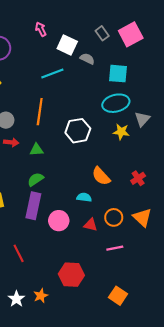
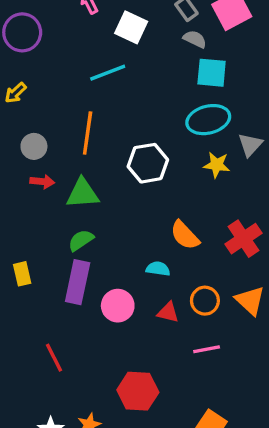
gray semicircle: (87, 59) -> (195, 39), moved
green triangle: (37, 150) -> (83, 193), size x1.5
red cross: (138, 178) -> (243, 239), size x1.5

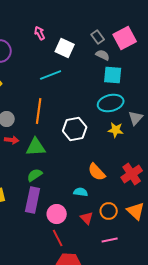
red triangle: (168, 312) -> (87, 218), turned 32
red line: (54, 358) -> (58, 238), moved

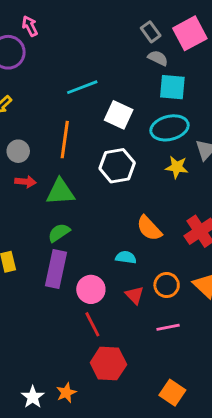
pink arrow: (40, 33) -> (30, 26), moved
white square: (65, 48) -> (119, 115), moved

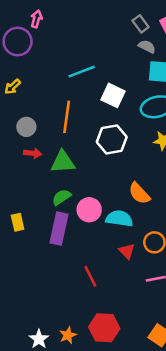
pink arrow: (30, 26) -> (36, 19), turned 42
cyan semicircle: (126, 257) -> (119, 219), size x1.5
pink circle: (91, 289) -> (89, 210), moved
red hexagon: (108, 364) -> (104, 328), moved

